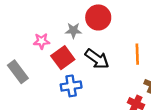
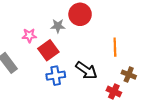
black arrow: (97, 59) -> (86, 70), moved

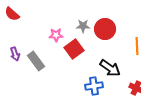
red circle: (80, 14) -> (105, 29), moved
blue cross: (56, 76) -> (94, 86), moved

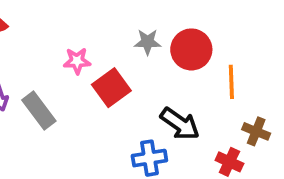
gray star: (83, 26) -> (148, 42), moved
red circle: (105, 29) -> (191, 49), moved

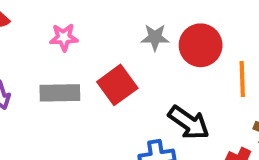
pink star: (77, 61) -> (64, 37), moved
gray rectangle: (39, 110) -> (60, 93), moved, turned -54

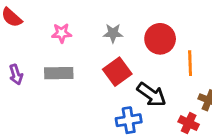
gray star: (155, 37) -> (113, 33), moved
red square: (117, 85) -> (117, 72), moved

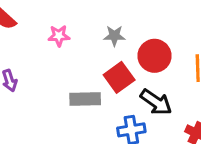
red circle: (160, 39) -> (155, 56), moved
gray rectangle: (59, 73) -> (85, 99), moved

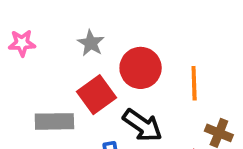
gray star: (114, 36) -> (91, 43), turned 30

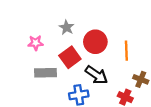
pink star: (22, 43) -> (36, 43), moved

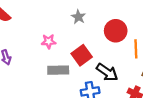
gray star: (67, 27) -> (78, 17), moved
red circle: (95, 42) -> (116, 31), moved

